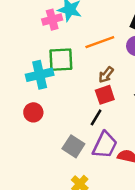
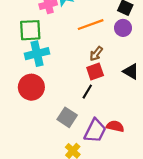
green square: (61, 60) -> (30, 30), moved
red circle: (33, 112) -> (31, 87), size x1.5
purple trapezoid: (105, 145) -> (95, 131), moved

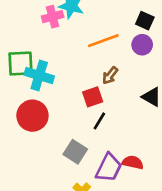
green square: (30, 30) -> (20, 63), moved
cyan cross: (37, 54) -> (39, 75), turned 30
red square: (95, 71) -> (93, 97), moved

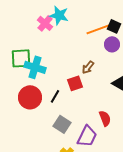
pink cross: (53, 17) -> (45, 23), turned -35
orange line: (103, 41) -> (98, 29), moved
black line: (99, 121) -> (55, 96), moved
red semicircle: (133, 162) -> (105, 118), moved, turned 56

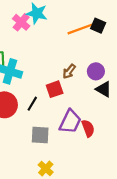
purple circle: (112, 44) -> (96, 71), moved
gray square: (62, 124) -> (40, 135), turned -30
purple trapezoid: (87, 136) -> (70, 122), moved

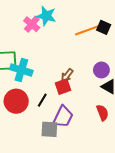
brown arrow: (69, 71) -> (67, 75), moved
purple trapezoid: (70, 122) -> (63, 117), moved
red semicircle: (88, 128) -> (102, 113), moved

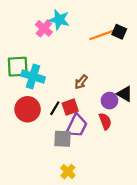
purple circle: (101, 70) -> (109, 101), moved
red square: (63, 87) -> (70, 107), moved
red semicircle: (102, 113) -> (105, 121), moved

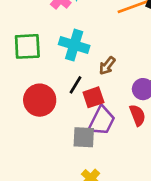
cyan cross: (33, 76) -> (74, 45), moved
black line: (55, 108) -> (76, 85), moved

